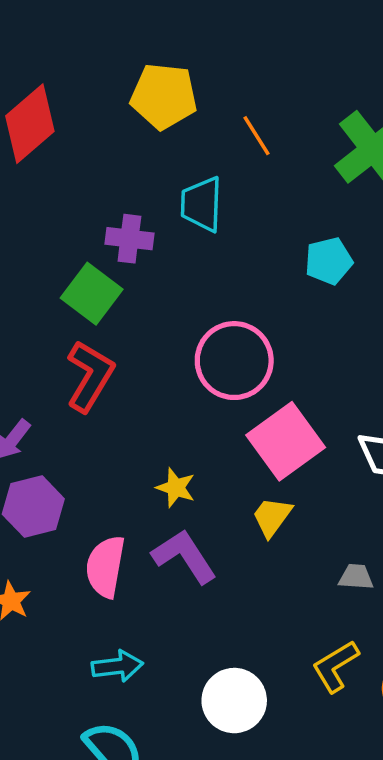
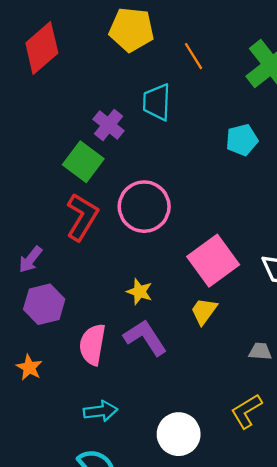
purple cross: (129, 239) -> (109, 125), turned 32
pink circle: (234, 361) -> (144, 207), moved

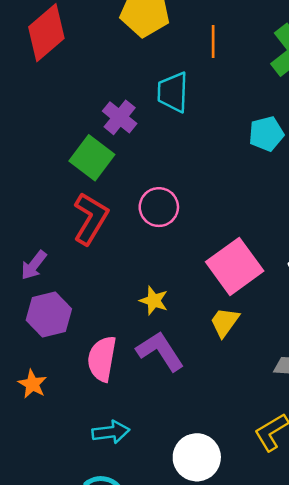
orange line: (194, 56) -> (213, 41), turned 32
pink circle: (144, 207) -> (159, 207), size x0.7

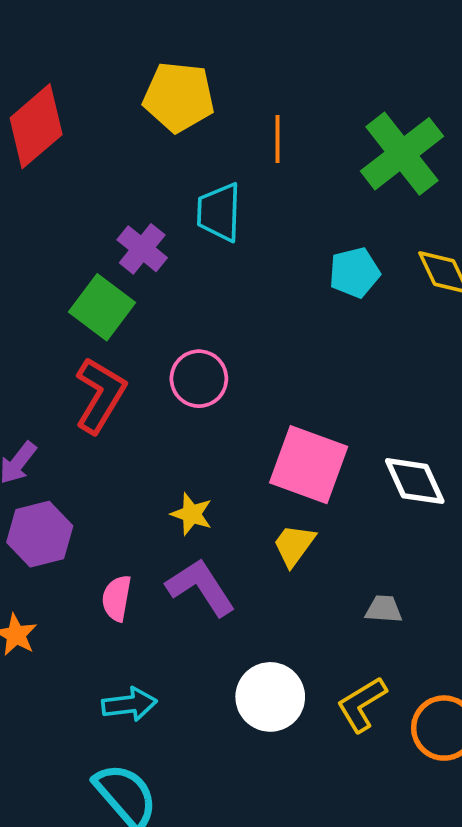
pink square: (235, 266) -> (309, 465), turned -34
pink semicircle: (102, 359) -> (117, 598), size x0.7
white circle: (197, 457) -> (270, 697), moved

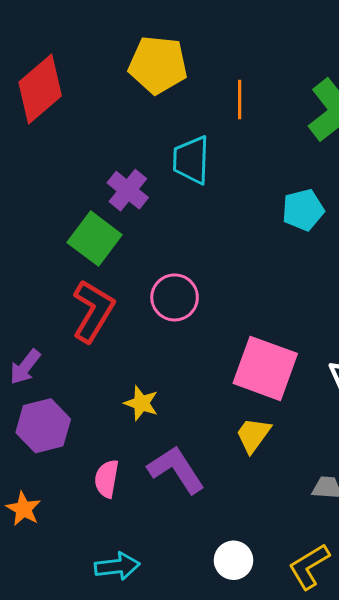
yellow star: (192, 514) -> (141, 403), moved
white circle: (270, 697) -> (233, 560), size x0.7

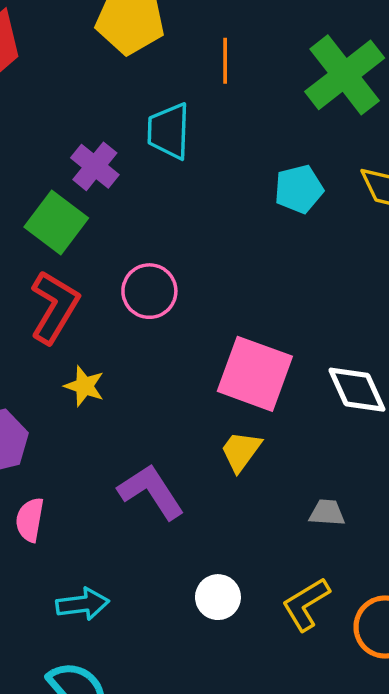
yellow star: (141, 403) -> (84, 386), moved
pink semicircle: (107, 479) -> (30, 520), moved

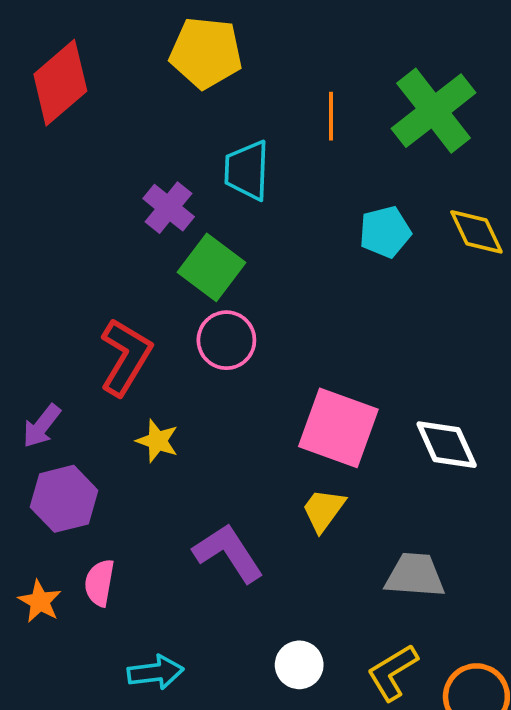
orange line: (225, 61) -> (331, 116), moved
green square: (56, 223) -> (211, 267), moved
gray trapezoid: (327, 513) -> (415, 575), size x1.6

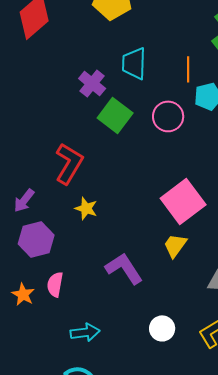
orange line: (331, 116) -> (188, 69), moved
pink circle: (226, 340) -> (168, 116), moved
pink square: (338, 428) -> (183, 201), turned 33

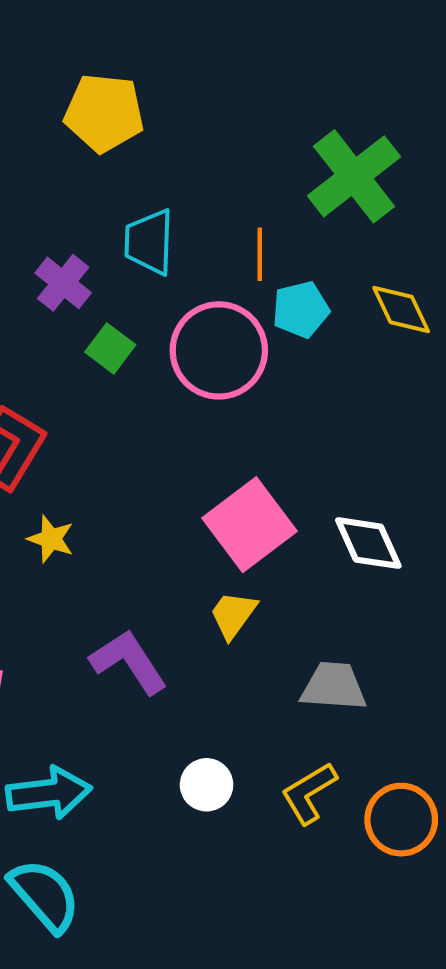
green square: (115, 115) -> (110, 348), size x0.7
pink circle: (168, 116) -> (219, 350), size x1.5
cyan arrow: (85, 332) -> (49, 793), size x1.4

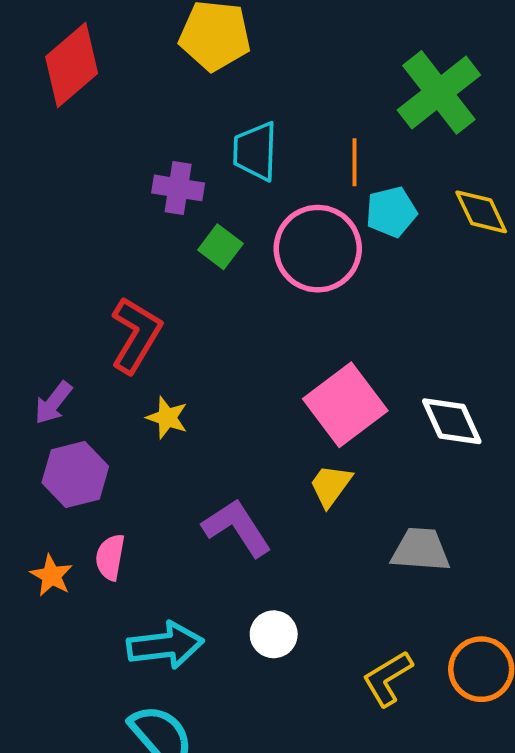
purple cross: (63, 283) -> (178, 188), turned -30
white circle: (207, 785) -> (274, 634), moved
yellow L-shape: (309, 793) -> (388, 678), moved

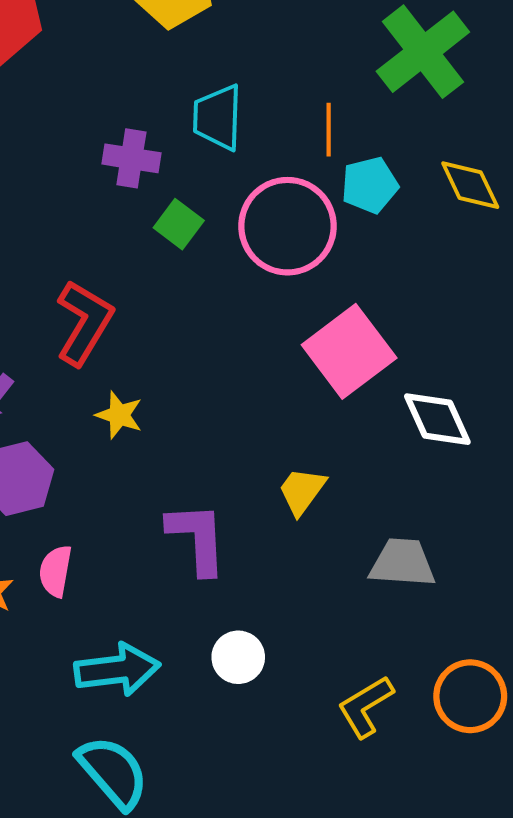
pink square: (345, 405) -> (349, 351), moved
purple L-shape: (237, 528) -> (197, 538), turned 30

